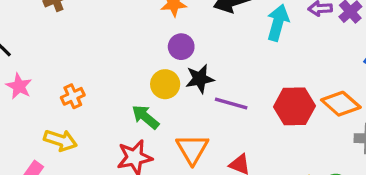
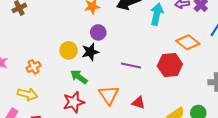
black star: (200, 79) -> (90, 52), moved
yellow circle: (165, 84) -> (69, 50), moved
orange diamond: (341, 104) -> (188, 42), moved

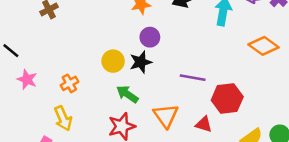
red hexagon: (170, 65) -> (227, 98), moved
yellow arrow: (28, 94) -> (63, 118), turned 54

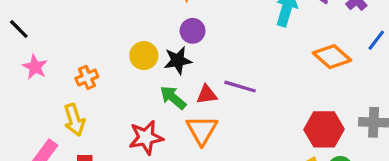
green arrow: (127, 94) -> (173, 98), moved
red hexagon: (227, 98) -> (324, 129), moved
red triangle: (204, 124) -> (207, 95), moved, turned -30

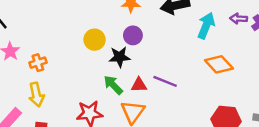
yellow circle: (144, 56) -> (95, 40), moved
orange diamond: (332, 57) -> (219, 64), moved
orange cross: (87, 77) -> (38, 63), moved

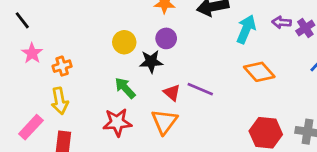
green arrow: (113, 85) -> (125, 88), moved
red triangle: (139, 85) -> (172, 93), turned 42

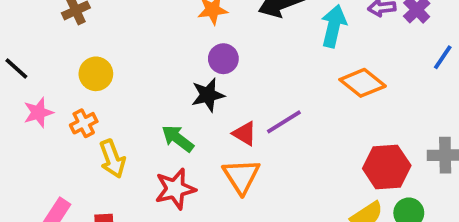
yellow circle: (124, 42) -> (96, 74), moved
pink star: (32, 53) -> (38, 113), turned 30
purple line: (200, 89) -> (284, 122), turned -45
yellow arrow: (60, 101) -> (112, 159), moved

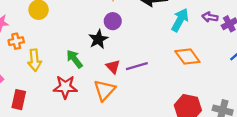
black star: (208, 95) -> (98, 39), turned -30
orange cross: (84, 123) -> (16, 41), moved

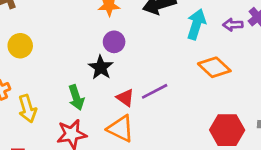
purple arrow: (210, 17) -> (233, 25), moved
green arrow: (75, 59) -> (76, 98), turned -150
orange triangle: (104, 90) -> (121, 129), turned -35

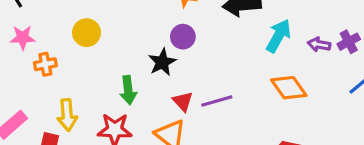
yellow circle: (20, 46) -> (87, 33), moved
yellow arrow: (27, 109) -> (67, 115), moved

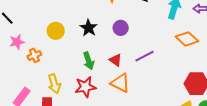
purple circle: (183, 37) -> (121, 28), moved
black star: (162, 62) -> (89, 28), moved
red triangle: (183, 101) -> (116, 60), moved

